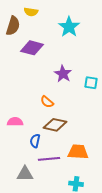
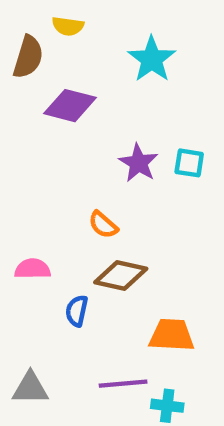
cyan square: (91, 83) -> (189, 163), moved
purple line: (49, 159) -> (123, 384), moved
gray triangle: (25, 174) -> (30, 388), moved

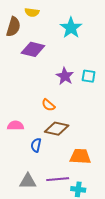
gray triangle: (30, 388) -> (28, 181), moved

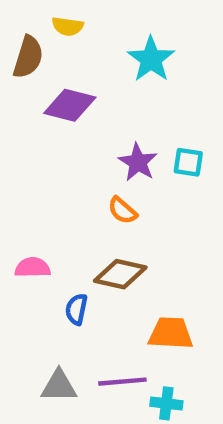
orange semicircle: (48, 105) -> (122, 211), moved

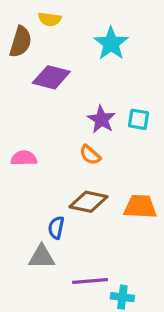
pink semicircle: (33, 268) -> (24, 158), moved
orange trapezoid: (171, 333) -> (140, 207), moved
gray triangle: (59, 386) -> (42, 257), moved

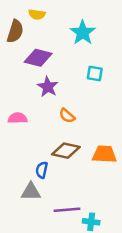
purple star: (101, 119) -> (48, 87), moved
cyan square: (139, 119) -> (95, 73), moved

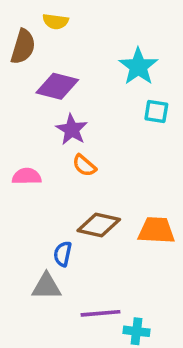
cyan star: (83, 33) -> (138, 66), moved
cyan square: (95, 73) -> (156, 112), moved
orange semicircle: (67, 116) -> (84, 166), moved

